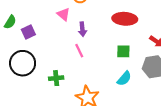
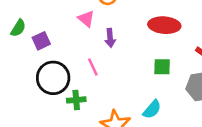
pink line: (79, 51) -> (93, 67), moved
black circle: (23, 63) -> (53, 78), moved
cyan semicircle: (124, 79) -> (152, 109), moved

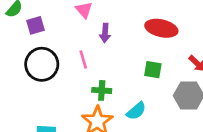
green cross: (76, 100) -> (102, 90), moved

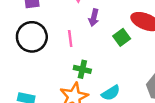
green square: (153, 70) -> (122, 37), moved, turned 35

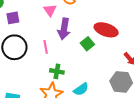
purple arrow: (94, 18) -> (64, 29), size x1.5

